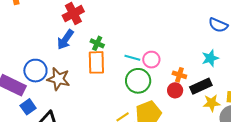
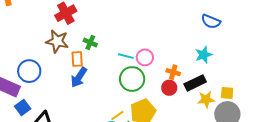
blue arrow: (65, 40) -> (79, 77), moved
orange rectangle: (96, 62) -> (77, 59), moved, size x0.7
brown star: (58, 79) -> (57, 41), moved

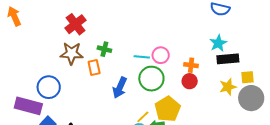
blue arrow: (79, 77) -> (120, 88), moved
black rectangle: (195, 83) -> (228, 59), moved, turned 30

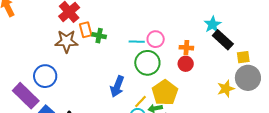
black rectangle: (228, 59) -> (223, 40), turned 50
orange rectangle: (94, 68) -> (86, 30), moved
yellow star: (228, 87) -> (226, 89), moved
blue arrow: (120, 88) -> (117, 86), moved
purple rectangle: (28, 106) -> (26, 96), turned 32

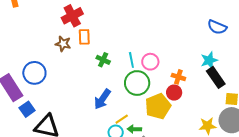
green cross: (99, 36) -> (103, 60), moved
brown star: (66, 41) -> (63, 44), size x0.7
cyan line: (137, 42) -> (131, 60), turned 63
yellow pentagon: (165, 93) -> (158, 106), moved

